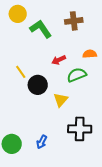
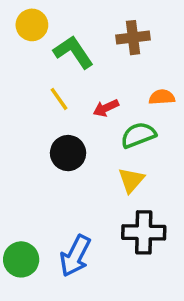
yellow line: (21, 72) -> (59, 99), moved
yellow triangle: (61, 100) -> (131, 180), moved
blue arrow: (42, 142) -> (75, 256), size x1.6

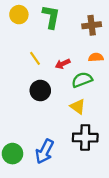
brown cross: (133, 38) -> (92, 25), moved
green L-shape: (73, 52) -> (51, 17), moved, turned 45
yellow triangle: (131, 180) -> (78, 107), turned -35

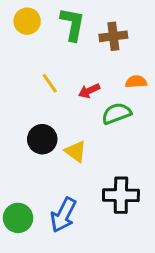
brown cross: (92, 25) -> (113, 36), moved
black circle: (40, 90) -> (42, 139), moved
yellow triangle: (78, 107) -> (76, 151), moved

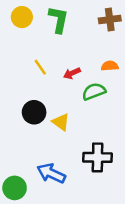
brown cross: (113, 36) -> (110, 19), moved
blue arrow: (63, 215) -> (51, 173), turned 88
green circle: (18, 218) -> (15, 188), moved

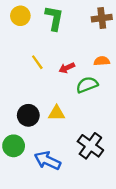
black circle: (34, 112) -> (28, 115), moved
yellow triangle: (61, 122) -> (57, 113), turned -36
black cross: (98, 157) -> (90, 146), turned 35
green circle: (15, 188) -> (14, 146), moved

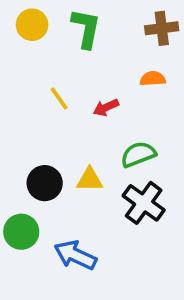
orange semicircle: (102, 61) -> (153, 79), moved
green semicircle: (87, 85) -> (138, 154), moved
black cross: (90, 146) -> (144, 203), moved

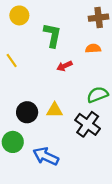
green L-shape: (86, 28) -> (52, 35), moved
yellow line: (59, 99) -> (12, 61), moved
green semicircle: (138, 154) -> (97, 95), moved

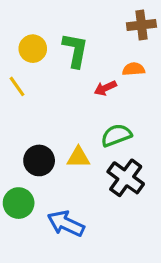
yellow circle: (19, 15) -> (33, 49), moved
red arrow: (64, 66) -> (105, 88), moved
green semicircle: (97, 95) -> (116, 135), moved

